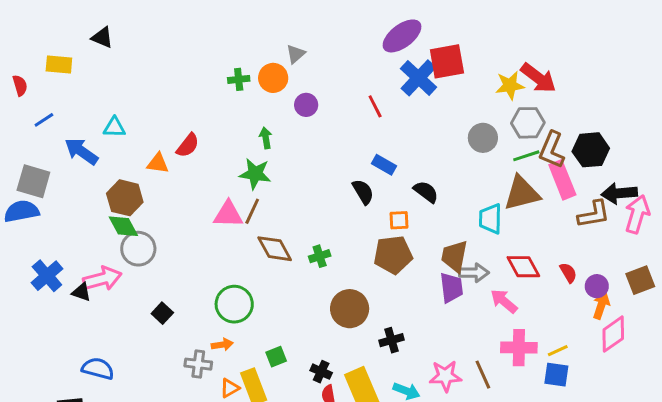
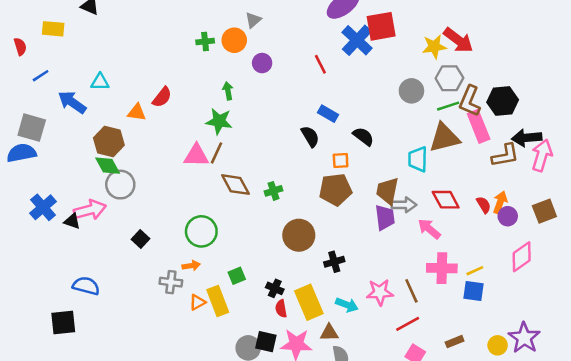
orange arrow: (601, 306) -> (500, 202), moved

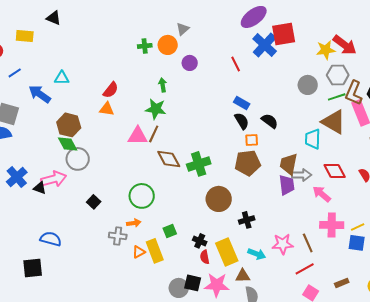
orange triangle: (137, 112) -> (107, 109), moved
black semicircle: (310, 136) -> (242, 121), moved
brown triangle: (444, 138) -> (334, 122), turned 44
green cross: (273, 191) -> (199, 164), size x1.6

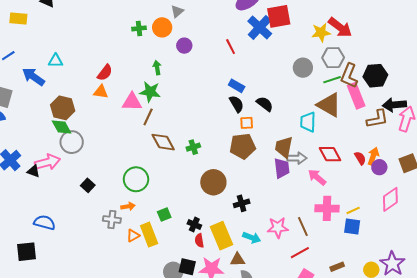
pink triangle: (138, 136) -> (132, 102), moved
green cross: (199, 164) -> (193, 147), size x0.6

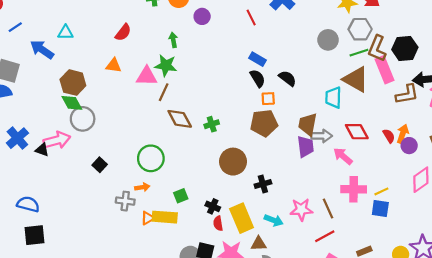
red semicircle: (105, 73) -> (123, 32), moved
blue semicircle: (45, 222) -> (28, 204), moved
yellow rectangle: (149, 235) -> (165, 217), turned -65

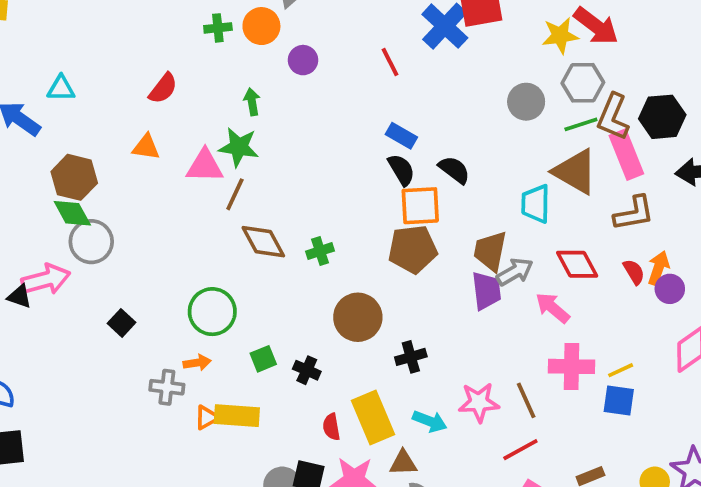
brown L-shape: (407, 94) -> (634, 213), moved
orange square: (268, 99) -> (420, 206), size x1.6
gray arrow: (322, 136) -> (515, 272), turned -30
green square: (181, 196) -> (263, 359), moved
black cross: (213, 206) -> (307, 370), moved

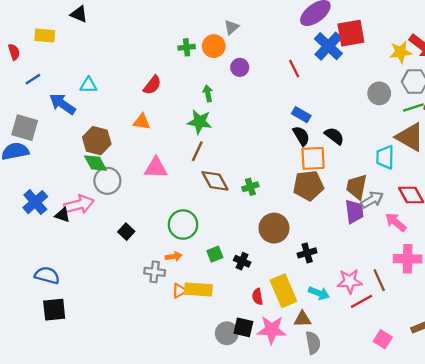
pink triangle: (205, 166) -> (156, 168), moved
red line: (520, 450) -> (361, 301), moved

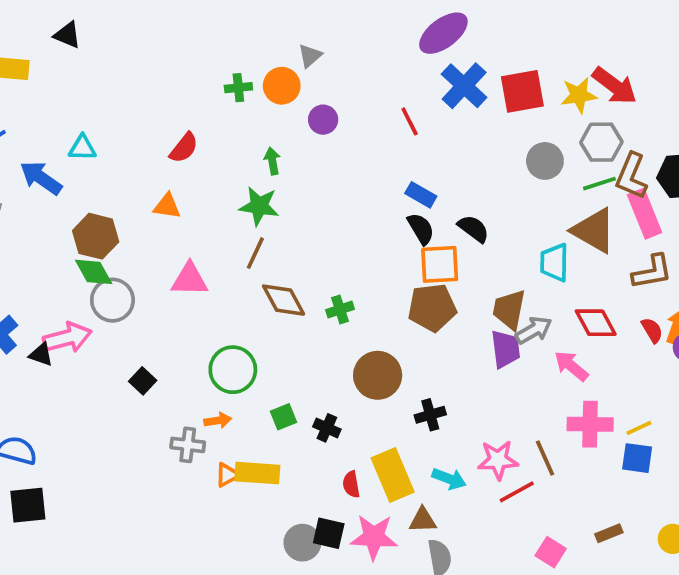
red square: (351, 33) -> (522, 91), moved

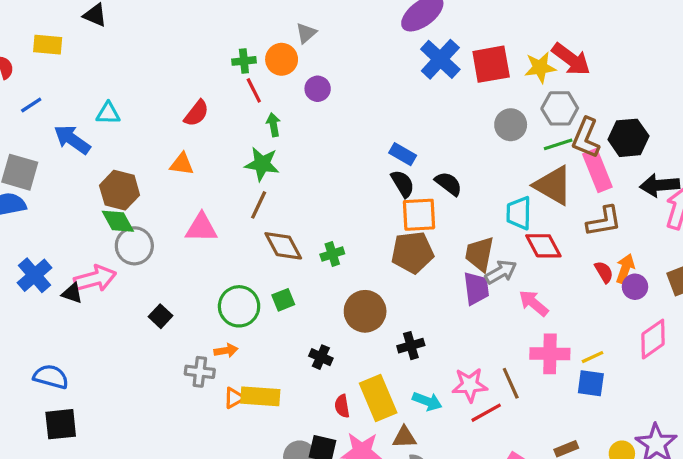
red line: (410, 121) -> (254, 90), moved
red diamond: (596, 323) -> (543, 246), moved
green square: (284, 417) -> (283, 300), moved

